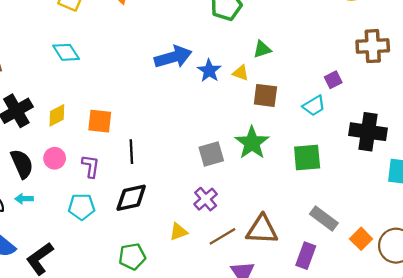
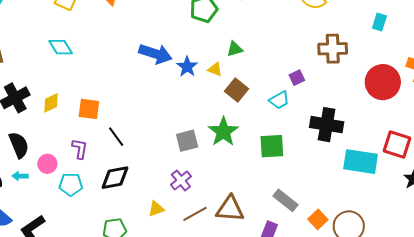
blue arrow: (173, 57) -> (155, 54), turned 32
brown square: (265, 95) -> (237, 90), turned 30
black line: (131, 152) -> (116, 137), turned -35
pink circle: (55, 158) -> (47, 164), moved

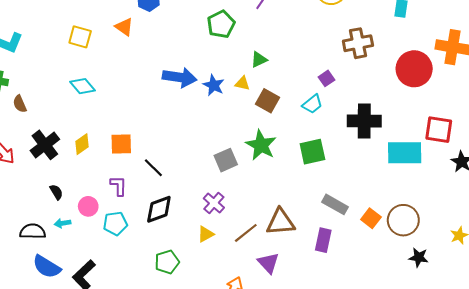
black semicircle: (19, 145) -> (56, 192), size x0.6
purple cross: (181, 181) -> (214, 203), moved

